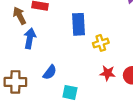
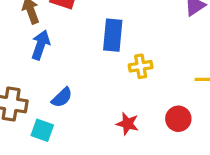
red star: (108, 73) -> (128, 124), moved
cyan square: (70, 92) -> (42, 130), moved

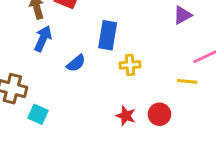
blue semicircle: (62, 97) -> (76, 63), moved
red star: (128, 124) -> (126, 116), moved

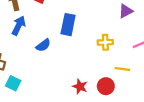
yellow cross: (130, 65) -> (105, 42), moved
yellow line: (187, 81) -> (122, 69), moved

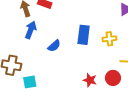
blue rectangle: (68, 25) -> (84, 35), moved
cyan square: (13, 83) -> (30, 82), turned -32

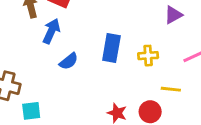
blue arrow: (31, 30) -> (51, 31), moved

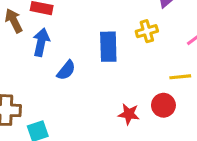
yellow cross: (148, 56) -> (147, 31), moved

